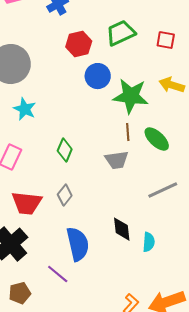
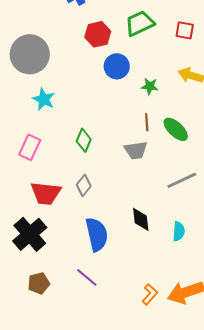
green star: (131, 96) -> (150, 86), size x0.5
cyan semicircle: (149, 242) -> (179, 231), moved
purple line: (58, 274) -> (87, 277), moved

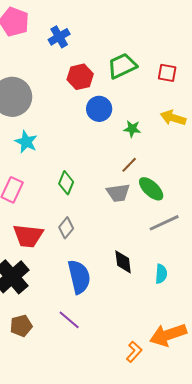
brown line: (147, 122) -> (129, 165), turned 48
green ellipse: (176, 129) -> (151, 189), moved
orange L-shape: (150, 294) -> (134, 352), moved

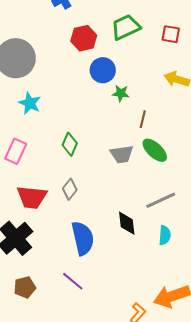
green star: (132, 129) -> (121, 93), moved
brown line: (129, 165) -> (143, 119), moved, turned -30
gray line: (164, 223) -> (161, 200), moved

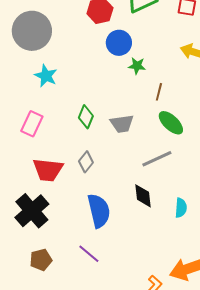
gray trapezoid: (122, 154) -> (122, 124), moved
gray line: (161, 200) -> (157, 159), moved

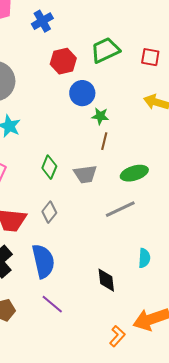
brown line: (159, 92) -> (104, 141), moved
green ellipse: (171, 123) -> (134, 173), turned -60
black diamond: (143, 196) -> (106, 280), moved
blue semicircle: (99, 211) -> (43, 261), moved

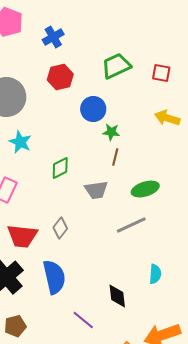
red hexagon: (63, 61) -> (60, 77), moved
green diamond: (49, 167) -> (60, 168), moved, turned 40
purple line: (52, 304) -> (83, 320), moved

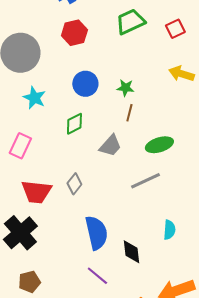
red square: (161, 73) -> (175, 29), turned -36
blue circle: (93, 109) -> (85, 84), moved
gray trapezoid: (96, 190) -> (110, 146), turned -40
blue semicircle: (54, 277) -> (96, 233), moved

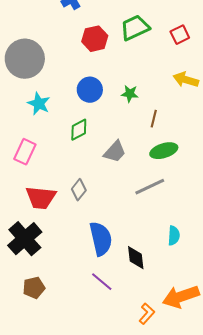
red hexagon: (74, 33) -> (95, 39), moved
brown line: (129, 113) -> (154, 119), moved

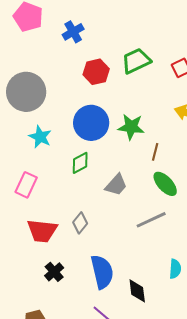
blue circle: (90, 90) -> (91, 123), size x1.4
green star: (130, 94) -> (131, 127), size x1.5
green ellipse: (164, 151) -> (165, 184), turned 64
black cross: (25, 239) -> (54, 272), moved, size x0.6

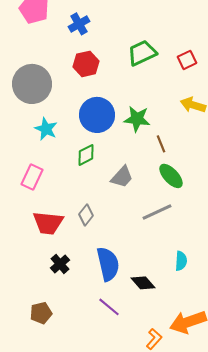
red hexagon: (96, 72) -> (86, 64), moved
brown line: (155, 152) -> (161, 144), turned -36
black diamond: (137, 291) -> (143, 283), turned -35

